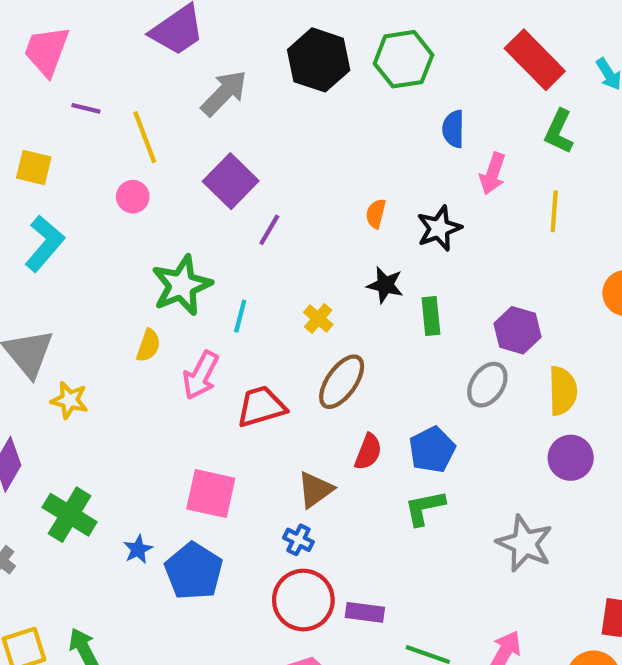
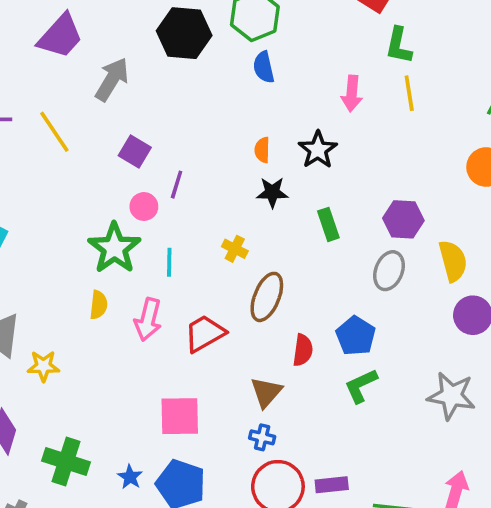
blue semicircle: (453, 129) -> (264, 67), moved
purple square: (231, 181) -> (135, 151), size x0.7
pink circle: (133, 197) -> (144, 207), moved
yellow line: (554, 211) -> (409, 93), moved
black star: (385, 285) -> (272, 192), moved

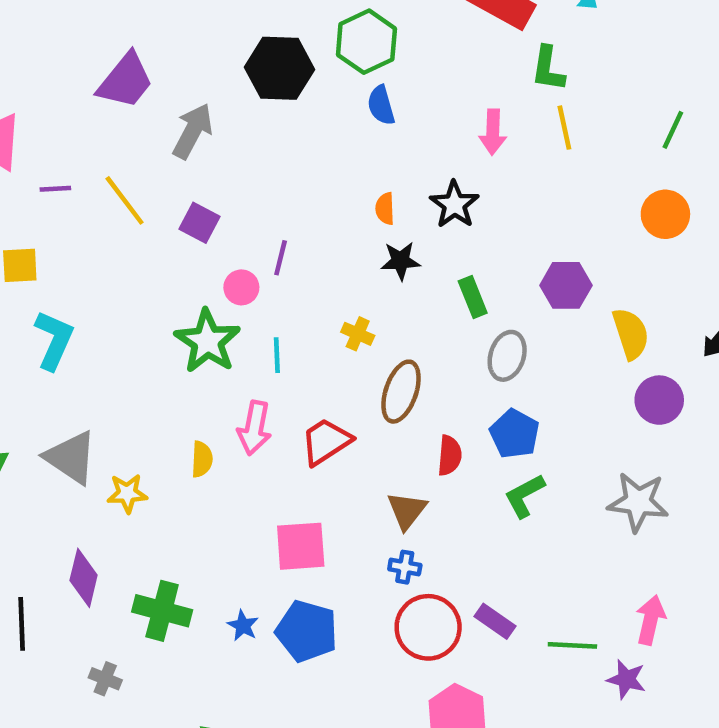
purple square: (135, 151) -> (199, 223), moved
gray ellipse: (389, 271) -> (507, 356), moved
yellow semicircle: (99, 305) -> (202, 459), moved
purple rectangle: (332, 485) -> (495, 621), turned 44

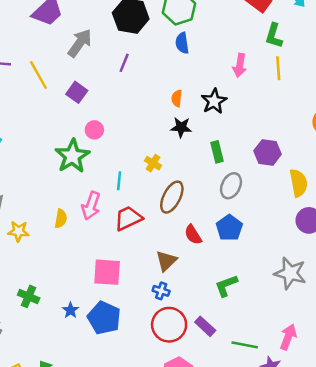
purple line: (281, 258) -> (124, 63), moved
cyan line: (277, 355) -> (119, 181), moved
red semicircle: (450, 455) -> (193, 235), turned 135
green L-shape: (525, 496) -> (226, 286), moved
green cross: (162, 611) -> (29, 296), size x0.7

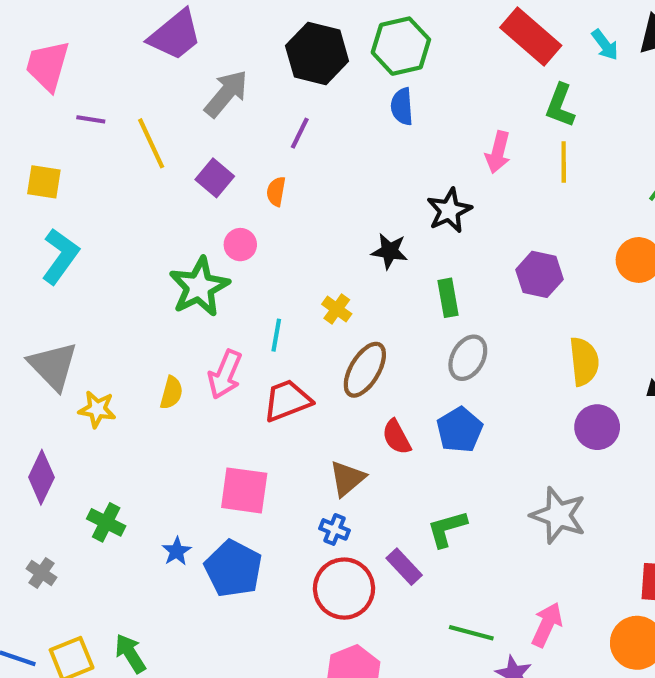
orange semicircle: (177, 98) -> (276, 191), moved
purple hexagon: (268, 152) -> (540, 274), moved
purple rectangle: (205, 326) -> (404, 567), moved

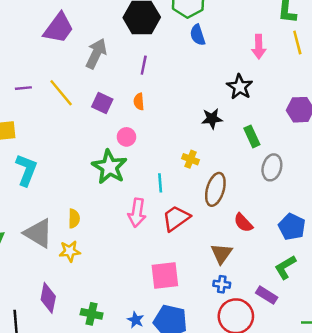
yellow semicircle: (171, 393) -> (74, 218), moved
blue pentagon: (460, 430) -> (292, 227), moved

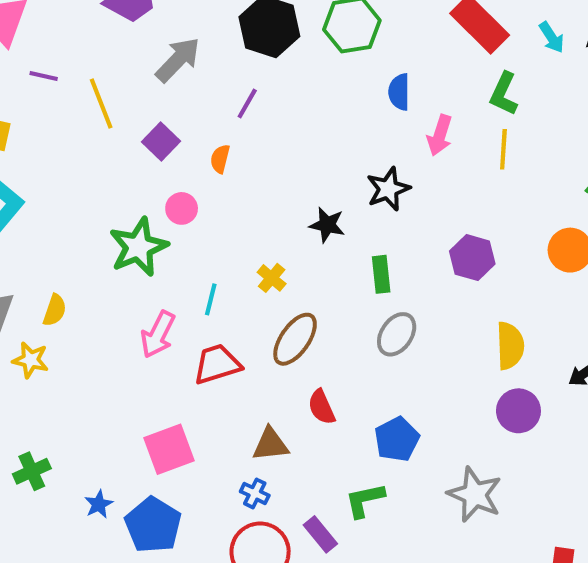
blue semicircle: (198, 35) -> (399, 92), moved
brown triangle: (221, 254) -> (271, 444), turned 30
pink square: (165, 275) -> (169, 449), turned -32
green cross: (92, 314) -> (32, 471), turned 35

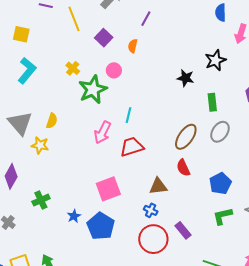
yellow cross: (272, 278) -> (73, 68), moved
brown ellipse: (295, 339) -> (186, 137), moved
green L-shape: (365, 500) -> (223, 216), moved

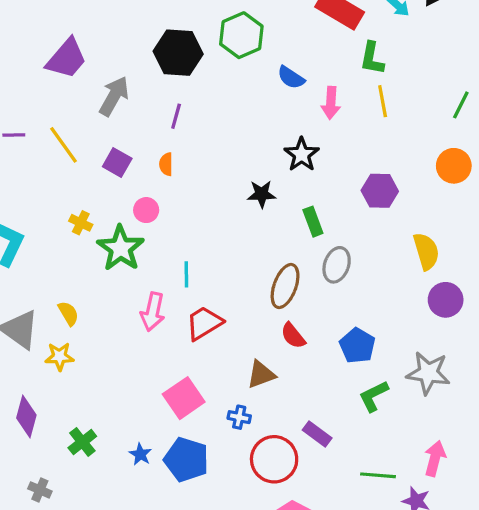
blue semicircle: (221, 13) -> (291, 77), turned -42
yellow semicircle: (52, 121) -> (68, 313), turned -35
blue cross: (151, 210) -> (239, 417), moved

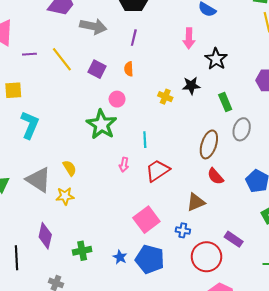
gray arrow: (114, 96) -> (93, 26), turned 75
pink arrow: (331, 103) -> (189, 38), moved
yellow cross: (81, 223) -> (165, 97), moved
pink arrow: (153, 312) -> (124, 165), size x0.6
green cross: (82, 442) -> (82, 251), turned 30

